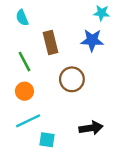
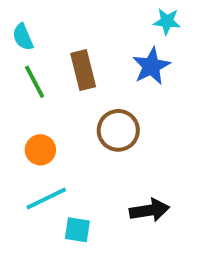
cyan semicircle: (22, 18) -> (23, 37), moved
blue star: (92, 40) -> (151, 66), turned -30
green line: (24, 62) -> (35, 82), moved

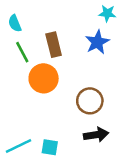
brown circle: (118, 130) -> (90, 101), moved
orange circle: (40, 150) -> (44, 78), moved, size x1.5
cyan line: (46, 199) -> (19, 146), moved

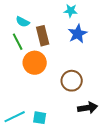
cyan star: (107, 13) -> (71, 11), moved
cyan semicircle: (15, 23) -> (23, 22), moved, turned -40
black arrow: (96, 135) -> (88, 108), moved

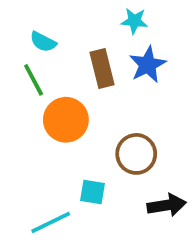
brown rectangle: (43, 36) -> (102, 68), moved
cyan line: (15, 117) -> (51, 222), moved
cyan square: (40, 118) -> (92, 192), moved

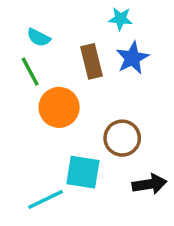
cyan square: (92, 192) -> (83, 172), size x1.5

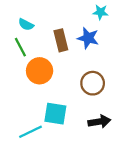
cyan star: (120, 19) -> (100, 12), moved
blue star: (132, 58) -> (88, 38), turned -30
brown circle: (122, 138) -> (93, 83), moved

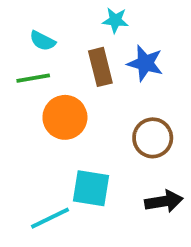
cyan star: (100, 12) -> (115, 20), moved
green line: (20, 47) -> (33, 78), turned -72

